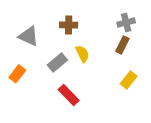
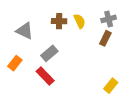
yellow semicircle: (82, 54) -> (80, 21), moved
yellow rectangle: (129, 80) -> (111, 86), moved
red rectangle: (69, 95) -> (45, 76), moved

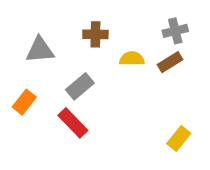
yellow semicircle: (80, 21) -> (132, 59), moved, turned -64
gray triangle: (25, 31) -> (40, 50), turned -30
brown rectangle: (105, 38) -> (170, 62), turned 32

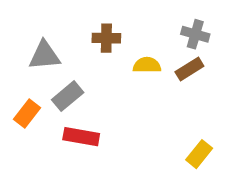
gray cross: (175, 31) -> (195, 34), turned 30
gray rectangle: (80, 86) -> (68, 96), moved
red rectangle: (73, 123) -> (81, 137), turned -36

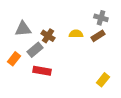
brown cross: (106, 38) -> (48, 36), moved, turned 32

